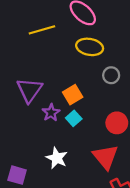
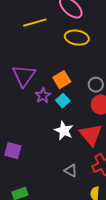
gray circle: (111, 75) -> (96, 85), moved
white star: (57, 158) -> (64, 131), moved

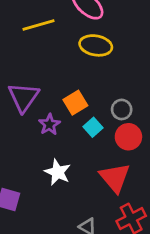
cyan square: (63, 101) -> (93, 127), moved
white star: (64, 131) -> (58, 172), moved

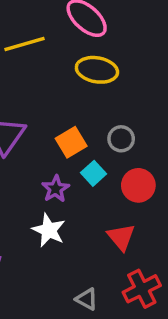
gray circle: (122, 109) -> (121, 139), moved
purple star: (49, 124) -> (56, 189), moved
red triangle: (115, 178) -> (121, 237), size x0.7

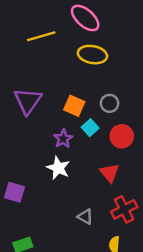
orange square: (71, 142) -> (74, 106), turned -35

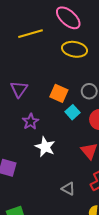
purple triangle: (28, 101) -> (19, 89), size x0.7
purple star: (63, 139) -> (31, 122), moved

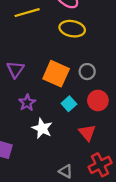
orange square: (59, 93) -> (56, 74), size x1.4
cyan square: (72, 112) -> (69, 104), moved

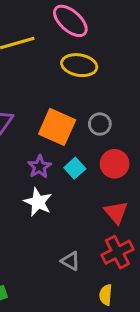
purple star: (27, 103) -> (39, 167), moved
red triangle: (87, 133) -> (116, 212), moved

